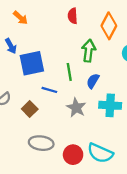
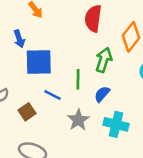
red semicircle: (73, 16) -> (93, 18), size x1.5

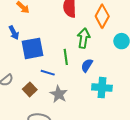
gray star: (78, 120) -> (59, 94), moved

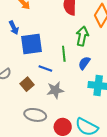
gray star: (59, 94) -> (55, 90), turned 30

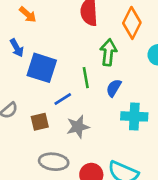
blue square: (31, 44) -> (42, 68), turned 30
blue line: (45, 69) -> (63, 99), turned -48
brown square: (27, 84) -> (40, 122), turned 32

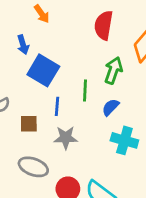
blue line: (63, 99) -> (57, 106), turned -66

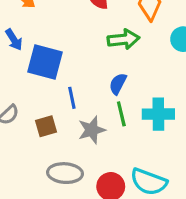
green arrow: (113, 70) -> (123, 39), turned 80
green line: (85, 90) -> (121, 114), moved
blue semicircle: (110, 107) -> (118, 84), moved

